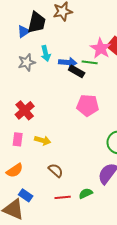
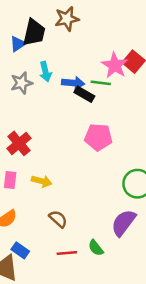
green semicircle: (86, 193) -> (96, 248), turned -104

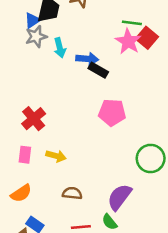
gray star: (22, 83) -> (36, 36), moved
green line: (101, 83) -> (132, 23), moved
brown semicircle: (58, 219) -> (72, 193), turned -36
purple semicircle: (124, 223) -> (119, 197), moved

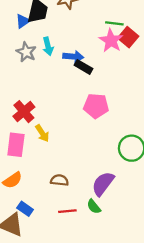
gray star: (36, 36) -> (26, 52), moved, turned -30
pink rectangle: (25, 155) -> (16, 145), size x1.5
yellow arrow: (56, 156) -> (42, 133), moved, turned 42

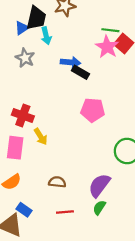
cyan arrow: (48, 46) -> (46, 36), moved
red cross: (24, 112) -> (23, 116), turned -30
green semicircle: (94, 207) -> (99, 208), moved, turned 72

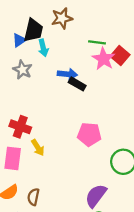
green line: (110, 30) -> (97, 42), moved
pink pentagon: (93, 110) -> (89, 134), moved
brown semicircle: (57, 182) -> (33, 197), moved, turned -84

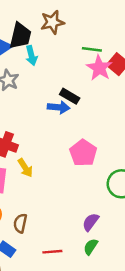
blue arrow: (67, 74) -> (59, 107), moved
pink pentagon: (89, 134) -> (83, 153), turned 30
purple semicircle: (96, 196) -> (91, 222), size x0.7

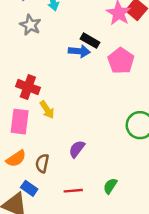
pink pentagon: (83, 153) -> (121, 61), moved
purple semicircle: (91, 222) -> (77, 149), moved

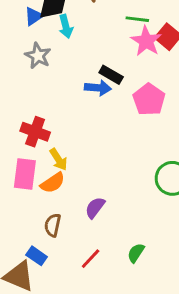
orange semicircle: (16, 159) -> (53, 183), moved
red line: (73, 191) -> (91, 259), turned -42

